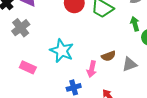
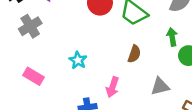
cyan star: (62, 51) -> (78, 60), size x0.6
brown semicircle: (109, 56) -> (134, 54), moved, turned -56

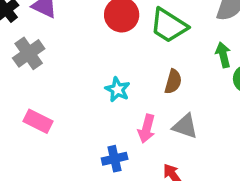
cyan star: (78, 60) -> (117, 89), moved
gray triangle: (160, 86) -> (185, 126), moved, turned 36

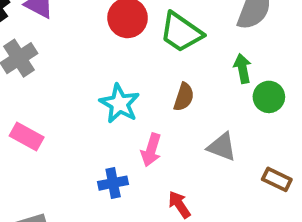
cyan star: (117, 89) -> (119, 104), size x1.4
gray triangle: (185, 126) -> (222, 147), moved

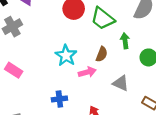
green arrow: (243, 68) -> (125, 41), moved
pink arrow: (151, 150) -> (87, 72), moved, turned -126

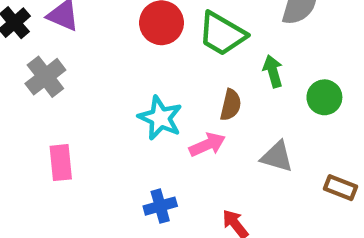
pink rectangle: (14, 70) -> (61, 163), turned 60

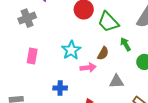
green arrow: (273, 71) -> (125, 44), turned -32
gray triangle: (277, 157) -> (116, 81), turned -35
pink rectangle: (61, 163) -> (32, 56), moved

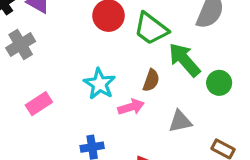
green arrow: (125, 44) -> (184, 60), size x1.6
pink rectangle: (32, 56) -> (39, 104), turned 56

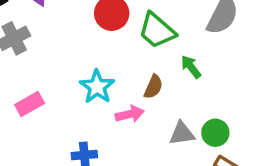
green arrow: (184, 60) -> (191, 67), size x0.6
green circle: (219, 83) -> (215, 133), moved

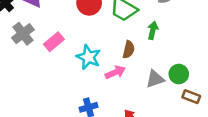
green arrow: (191, 67) -> (153, 30), turned 60
pink rectangle: (30, 104) -> (54, 42), moved

